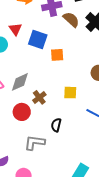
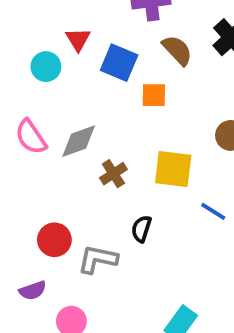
brown semicircle: (71, 20) -> (177, 50), moved
yellow square: (70, 93) -> (173, 169), size x1.5
red circle: (22, 112) -> (54, 240), moved

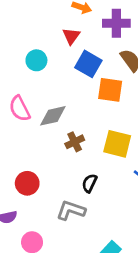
red triangle: (78, 39) -> (71, 36), moved
orange square: (154, 95) -> (110, 90), size x1.4
gray L-shape: (98, 259) -> (71, 210), moved

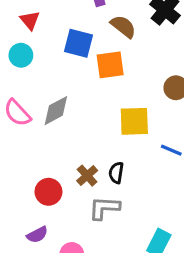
red triangle: (71, 36) -> (30, 20), moved
brown cross: (75, 142) -> (87, 176), moved

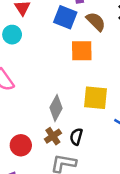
blue square: (79, 43) -> (65, 17), moved
gray diamond: (56, 111) -> (56, 108), moved, turned -40

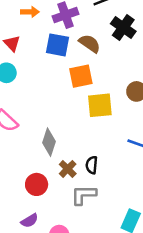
yellow square: (95, 98) -> (100, 105), moved
gray diamond: (56, 108) -> (49, 142), moved

